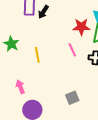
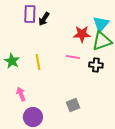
green star: (11, 44) -> (12, 61), moved
pink line: (72, 50) -> (73, 57), turned -56

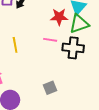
black cross: (96, 65) -> (73, 48), size x1.5

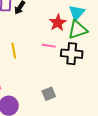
red star: (59, 17) -> (58, 23), turned -30

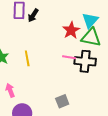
green triangle: (78, 30) -> (91, 37), turned 30
pink line: (49, 46) -> (69, 57), moved

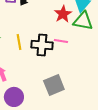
black cross: (85, 61) -> (42, 45), moved
gray square: (62, 101) -> (54, 85), size x1.5

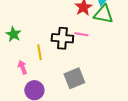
yellow line: (19, 42) -> (39, 52), moved

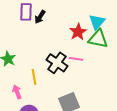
black cross: (62, 38) -> (57, 63), turned 30

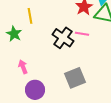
yellow line: (34, 77) -> (30, 16), moved

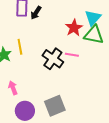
yellow line: (30, 16) -> (20, 47), moved
gray square: (75, 78) -> (55, 106), moved

